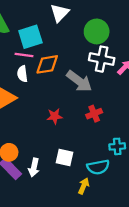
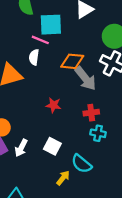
orange diamond: (47, 64) -> (72, 61), moved
cyan cross: (117, 146) -> (98, 133), moved
cyan semicircle: (98, 167) -> (81, 164), turned 35

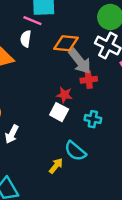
red star: (53, 105) -> (64, 95), moved
red cross: (91, 113) -> (89, 80), moved
white square: (52, 146) -> (59, 112), moved

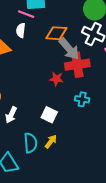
red cross: (89, 80) -> (77, 65), size x1.6
white square: (59, 112) -> (49, 115), moved
cyan semicircle: (75, 151) -> (31, 143), moved, turned -132

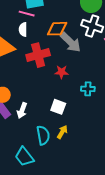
red cross: (77, 65) -> (38, 55), moved

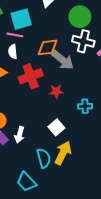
white square: (58, 107) -> (56, 127), turned 35
yellow arrow: (62, 132) -> (63, 153), size x1.6

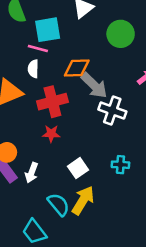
white cross: (83, 41) -> (112, 110), moved
red star: (56, 91) -> (51, 134), moved
cyan cross: (85, 106) -> (120, 165), moved
cyan semicircle: (44, 158) -> (59, 204), turned -30

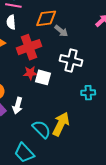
gray arrow: (94, 85) -> (61, 31), size x0.6
white cross: (112, 110) -> (71, 60), moved
white square: (78, 168) -> (43, 77), moved, turned -35

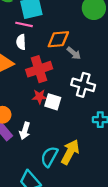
cyan semicircle: (42, 129) -> (49, 157), turned -108

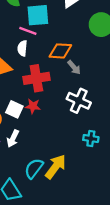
white square: (53, 102) -> (14, 109), moved

